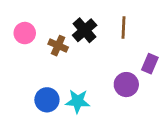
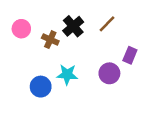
brown line: (124, 27) -> (107, 24), turned 42
cyan star: (78, 101) -> (67, 75), moved

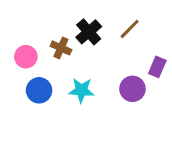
pink circle: (21, 29) -> (26, 57), moved
blue circle: (41, 87) -> (39, 90), moved

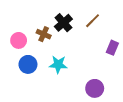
purple circle: (132, 89) -> (95, 88), moved

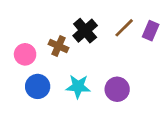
purple rectangle: (112, 48) -> (151, 31), moved
purple circle: (95, 88) -> (117, 89), moved

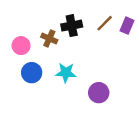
black cross: (85, 31) -> (72, 26), turned 30
purple circle: (117, 89) -> (99, 93), moved

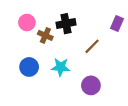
brown line: (105, 23) -> (92, 46), moved
pink circle: (21, 46) -> (27, 22), moved

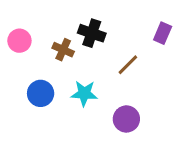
pink circle: (27, 22) -> (19, 41), moved
black cross: (66, 24) -> (92, 33), turned 30

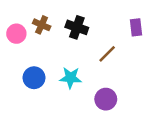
purple rectangle: (163, 33) -> (136, 27), turned -30
brown cross: (63, 50) -> (42, 25), moved

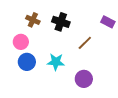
purple rectangle: (136, 27) -> (108, 22), turned -56
pink circle: (16, 34) -> (21, 42), moved

